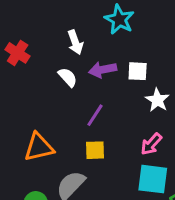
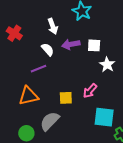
purple line: (95, 115) -> (39, 69), moved, turned 35
pink arrow: (151, 144) -> (90, 91), moved

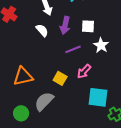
purple arrow: (71, 44) -> (65, 25), turned -66
purple line: (39, 69) -> (73, 49), moved
yellow square: (66, 98) -> (60, 78), turned 32

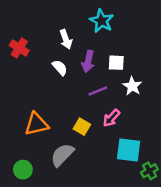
green circle: (21, 113) -> (23, 170), moved

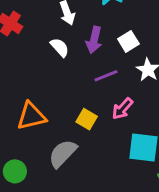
white square: (116, 63) -> (128, 41), turned -35

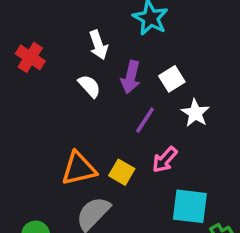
purple line: (106, 76) -> (145, 120), turned -35
orange triangle: (31, 116) -> (79, 169), moved

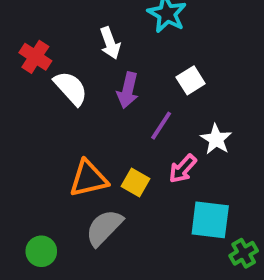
purple arrow: (131, 77) -> (128, 90), moved
white semicircle: (89, 86) -> (71, 88), moved, size x1.4
white star: (195, 113) -> (216, 139), moved

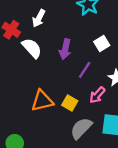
white arrow: (110, 43) -> (39, 18), moved, turned 48
gray semicircle: (104, 228) -> (81, 128), moved

